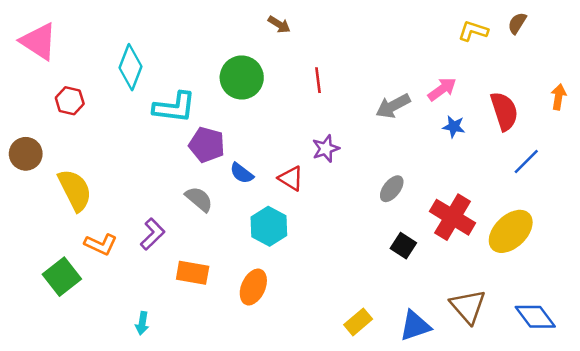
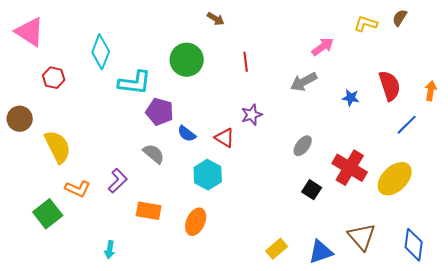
pink arrow: (442, 89) -> (323, 47), moved
orange arrow: (559, 97) -> (431, 91), moved
blue diamond: (535, 317) -> (414, 245), turned 44

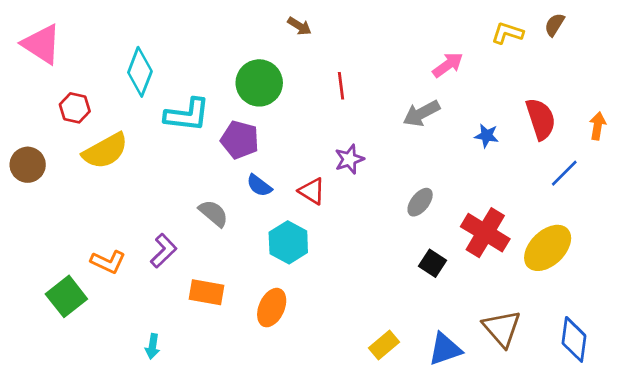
purple pentagon: (160, 112) -> (240, 140), moved
yellow semicircle: (58, 147) -> (105, 151), moved, turned 88

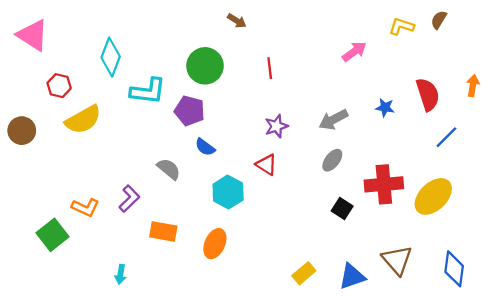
gray arrow: (421, 113) -> (333, 120), moved
orange arrow: (598, 126) -> (473, 86), moved
red triangle: (312, 191) -> (266, 165), moved
red cross: (485, 233) -> (384, 184), turned -36

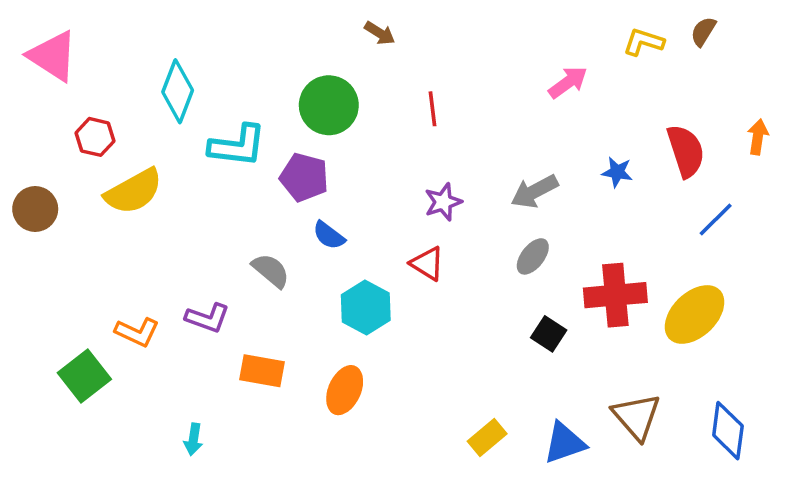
purple L-shape: (129, 199) -> (207, 318), turned 64

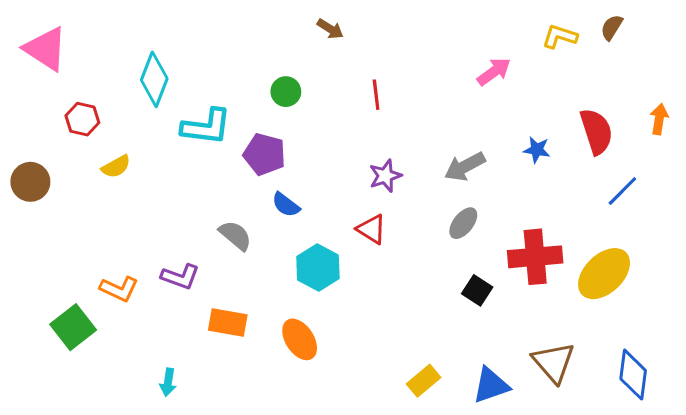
green circle: (329, 105) -> (286, 92), size x0.6
yellow semicircle: (134, 191) -> (116, 167), size x0.6
orange ellipse: (345, 390) -> (300, 339), turned -57

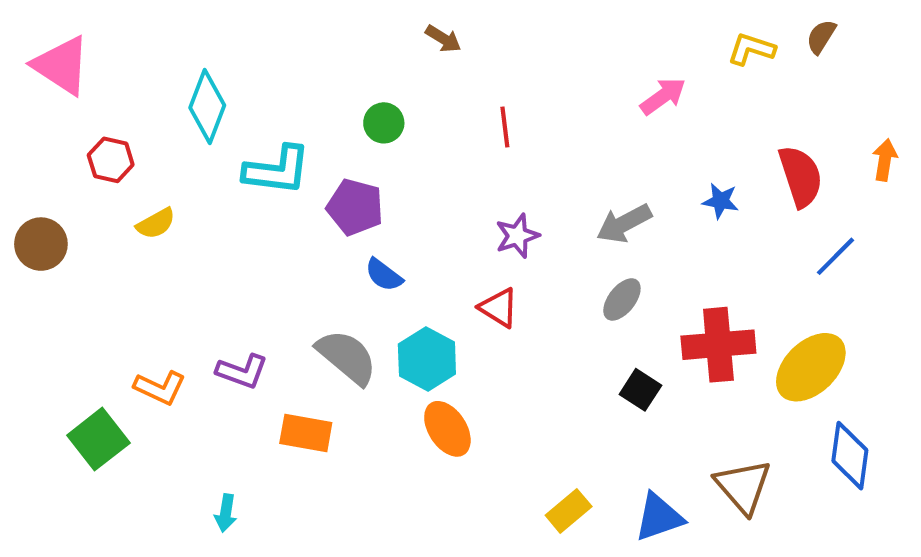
gray semicircle: (235, 235) -> (347, 357), moved, size x1.4
orange ellipse: (300, 339) -> (447, 429), moved
blue diamond: (633, 375) -> (850, 456), moved

